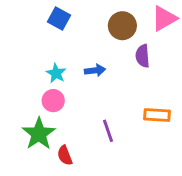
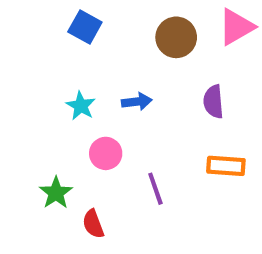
purple semicircle: (143, 56) -> (213, 102), moved
pink circle: (53, 101) -> (106, 153), moved
green star: (39, 134) -> (56, 193), size x0.7

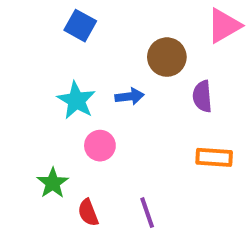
brown circle: (176, 37) -> (167, 57), moved
cyan star: (81, 106) -> (76, 100), size x1.4
purple line: (155, 189) -> (147, 213), moved

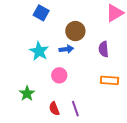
brown circle: (167, 57) -> (75, 31), moved
pink circle: (100, 146) -> (59, 75), moved
red semicircle: (88, 213) -> (54, 109), moved

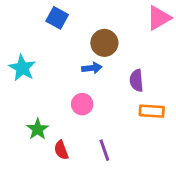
purple semicircle: (104, 49) -> (136, 80), moved
cyan star: (39, 51) -> (22, 68), moved
red semicircle: (54, 109) -> (61, 150), moved

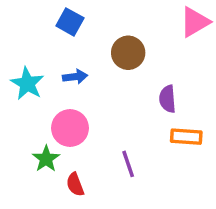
blue arrow: (92, 68) -> (75, 77), moved
pink circle: (82, 104) -> (70, 128), moved, size x1.4
purple line: (104, 150) -> (128, 164), moved

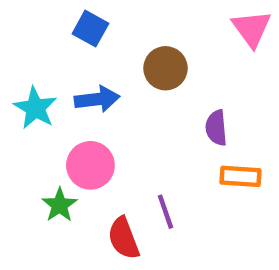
pink triangle: (195, 22) -> (252, 29), turned -36
blue arrow: (75, 77) -> (97, 99), size x1.4
red semicircle: (75, 184) -> (124, 238), moved, size x1.4

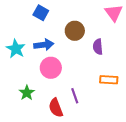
purple semicircle: (216, 128) -> (98, 47), moved
pink circle: (90, 165) -> (51, 68), moved

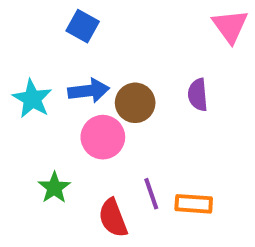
brown circle: (75, 31) -> (135, 103), moved
orange rectangle: (109, 80) -> (194, 204), moved

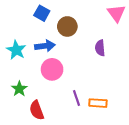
brown circle: (135, 103) -> (67, 26), moved
green star: (54, 188) -> (19, 89), moved
red semicircle: (113, 218) -> (37, 110), moved

